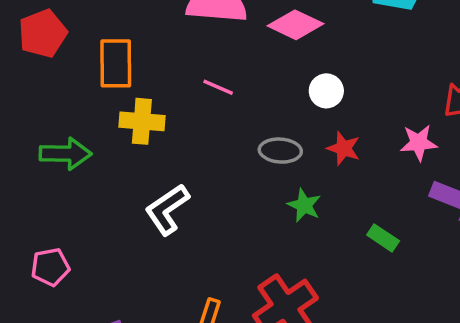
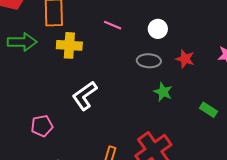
white circle: (326, 91) -> (158, 29), moved
green arrow: (65, 154) -> (22, 42), moved
pink pentagon: (50, 267) -> (42, 126), moved

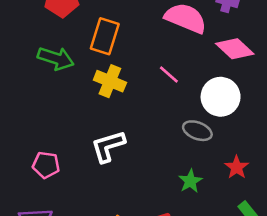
white circle: (158, 29) -> (221, 97), size x1.6
red star: (185, 59) -> (237, 167), moved
green star: (163, 92) -> (190, 181), moved

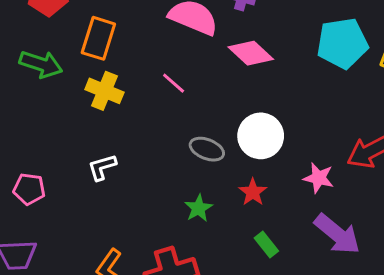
white circle: (221, 97) -> (261, 136), moved
white L-shape: (108, 146) -> (102, 167), size x0.7

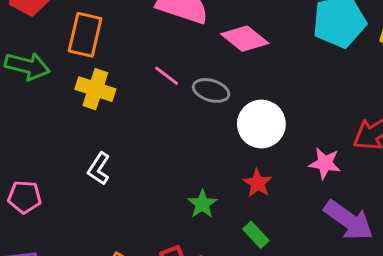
gray ellipse: (207, 149) -> (211, 90), moved
white L-shape: (102, 167) -> (99, 169), turned -36
green rectangle: (266, 244) -> (256, 235), moved

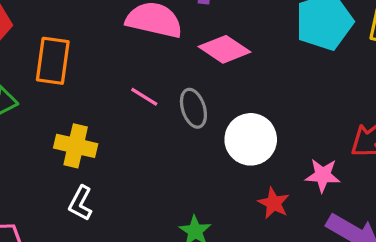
yellow cross: (95, 89) -> (76, 146), moved
gray ellipse: (211, 90) -> (193, 108), turned 60
red star: (258, 183) -> (274, 203), moved

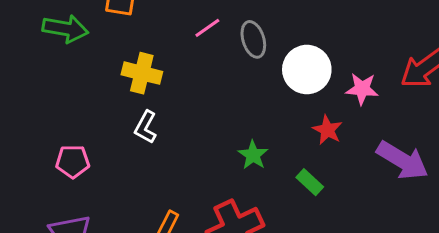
pink line: (144, 97) -> (207, 28), turned -68
pink star: (323, 175) -> (362, 89), moved

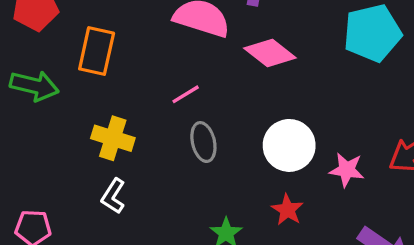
gray ellipse: (253, 39) -> (203, 142), moved
red star: (327, 130) -> (287, 210), moved

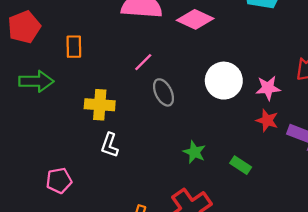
orange rectangle: (97, 51) -> (74, 47), size x0.7
red star: (287, 210) -> (267, 120), moved

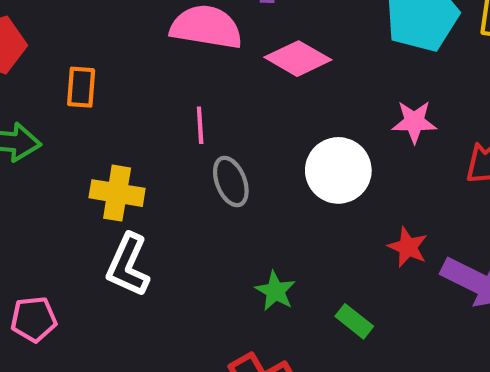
pink line: (143, 62) -> (200, 125), turned -54
pink star: (268, 88) -> (414, 122), moved
white L-shape: (110, 145) -> (128, 265), size x1.4

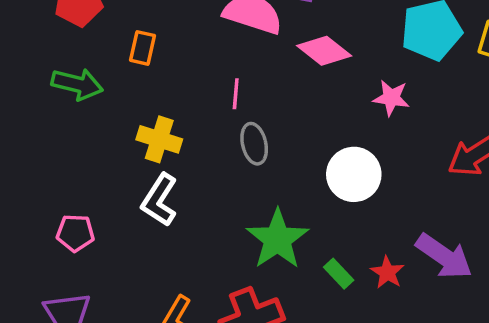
pink star: (414, 122) -> (391, 98), moved
white circle: (338, 170) -> (354, 174), moved
red star: (408, 247) -> (387, 272), moved
green star: (275, 291) -> (277, 239), size x1.8

